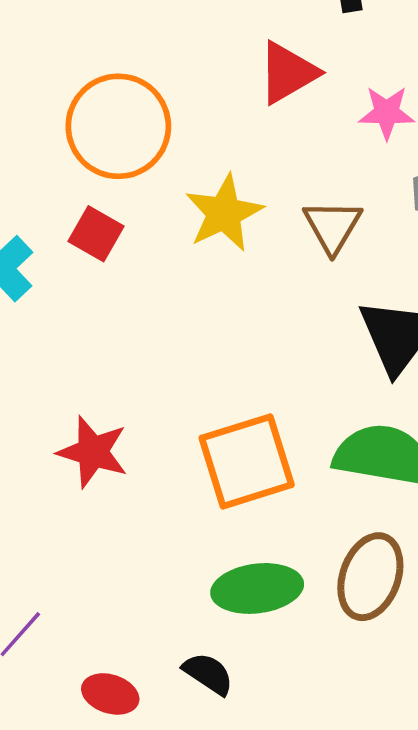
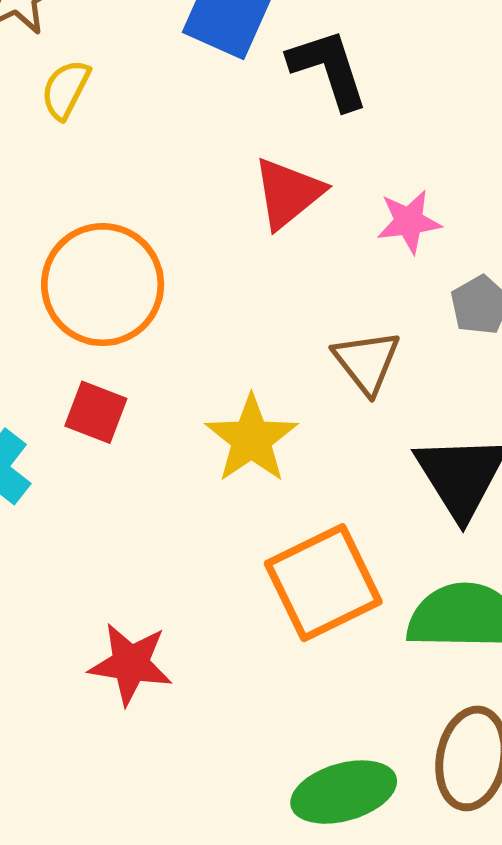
yellow star: (224, 213) -> (251, 439), moved
orange square: (247, 461) -> (323, 583), moved

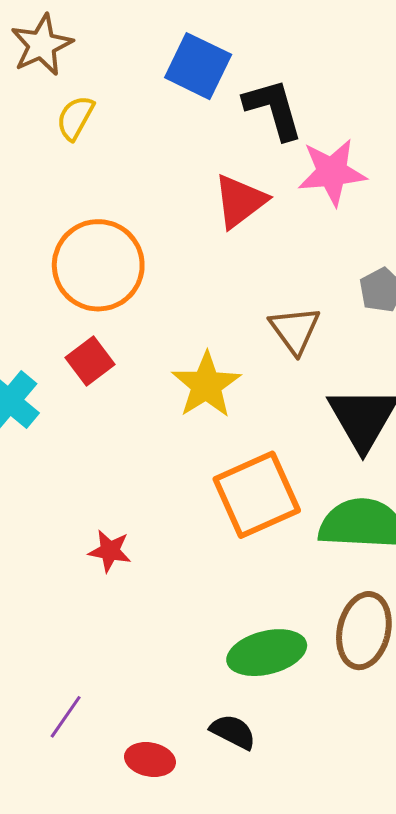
pink star: (409, 222) -> (332, 172), moved, size x1.4
red square: (96, 412) -> (90, 361), turned 30
red star: (130, 664) -> (110, 551), size x0.7

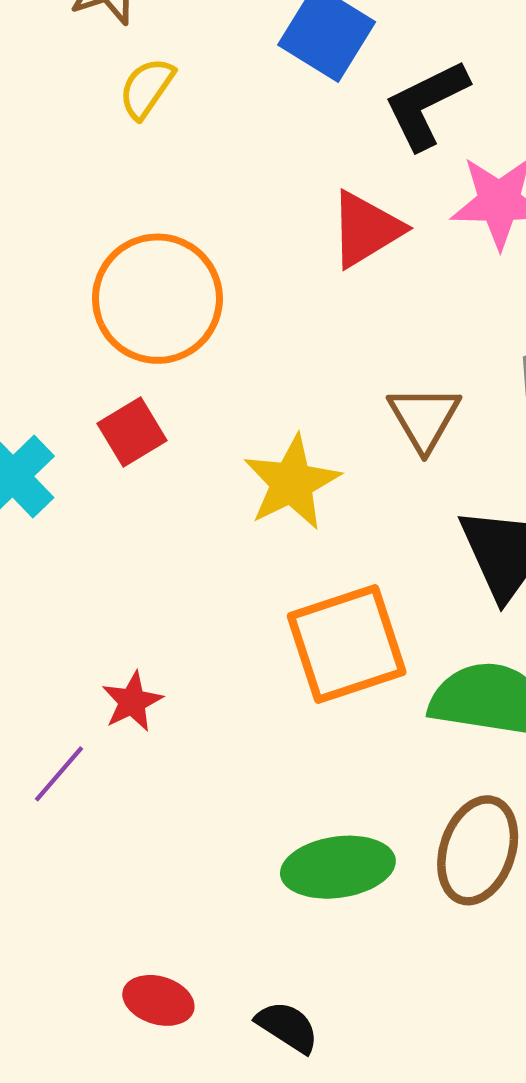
black L-shape: (273, 109) -> (426, 104), turned -106
red star: (110, 551) -> (132, 702), turned 30
purple line: (66, 717) -> (59, 774), moved
black semicircle: (233, 732) -> (287, 1027), moved

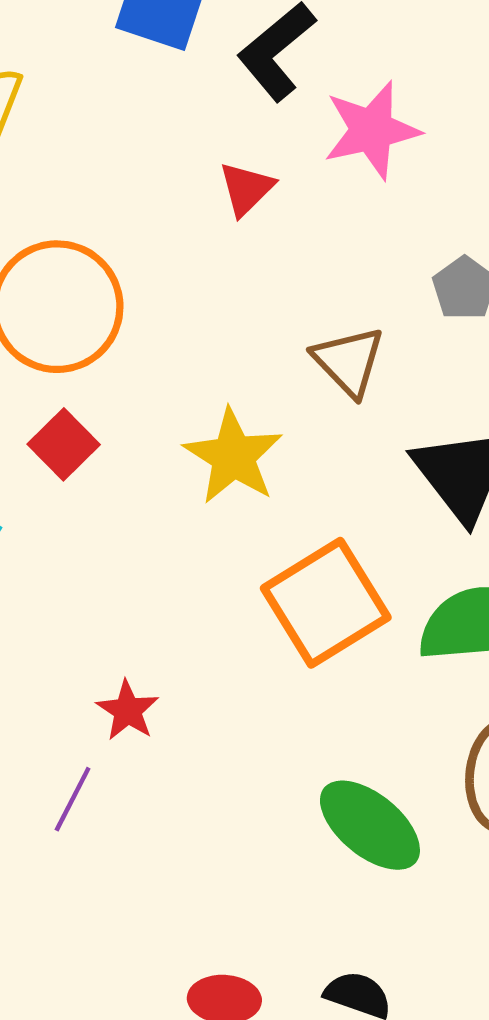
red triangle: (366, 229) -> (246, 189), size x0.7
green ellipse: (338, 867) -> (370, 825), turned 61

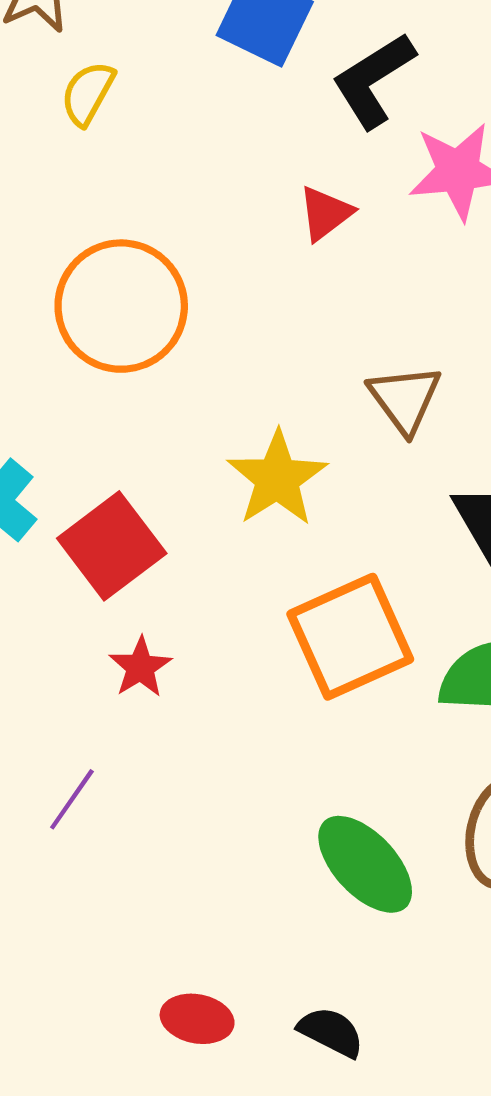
red square: (64, 444) -> (112, 546), moved, size x1.5
red star: (128, 710) -> (140, 667), moved

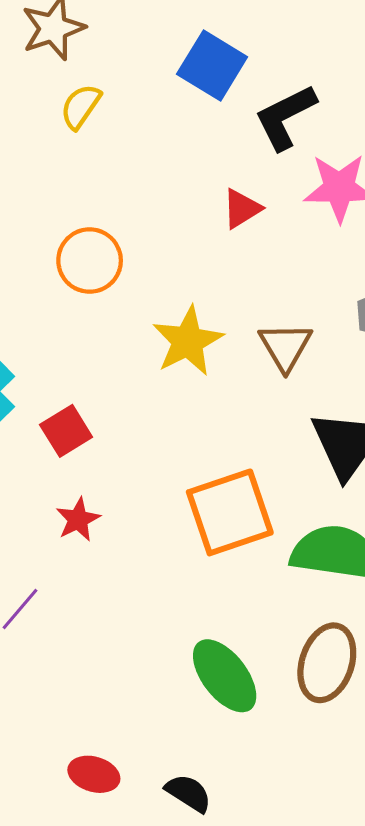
orange circle: (121, 306) -> (90, 261), size x0.7
yellow star: (277, 479) -> (188, 341), moved
red square: (112, 546) -> (66, 431), size x0.7

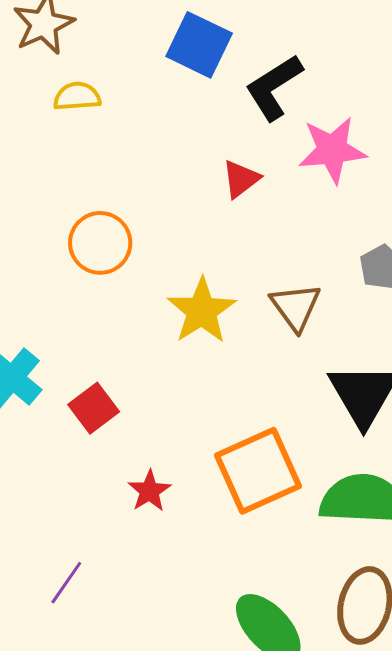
yellow semicircle: (81, 106) -> (77, 96), turned 57
red star: (78, 519) -> (149, 491), moved

